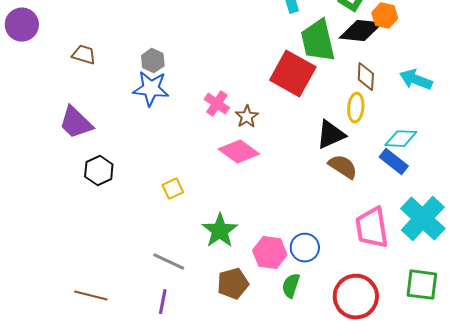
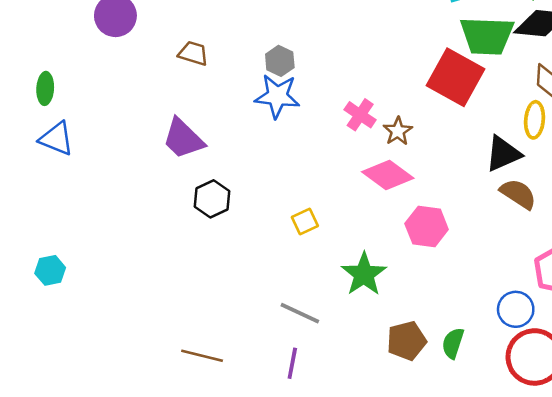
green trapezoid: (318, 41) -> (487, 36), turned -75
blue circle: (305, 248) -> (516, 309), moved
pink hexagon: (270, 253) -> (427, 226), moved
brown pentagon: (233, 284) -> (407, 341), moved

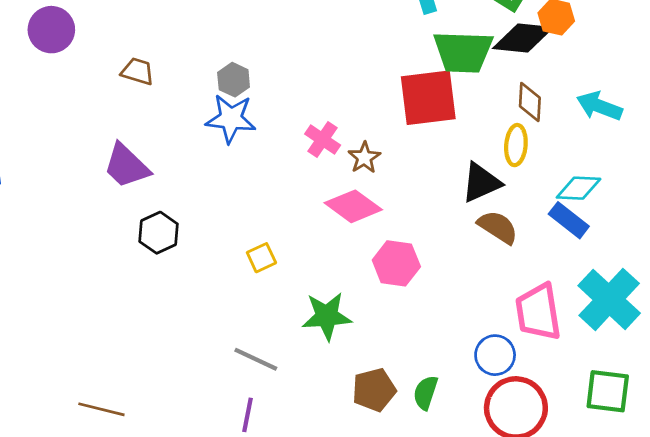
red square: (455, 77) -> (428, 98), turned -36
green star: (364, 274) -> (327, 316), turned 30
brown line: (202, 356) -> (101, 409), moved

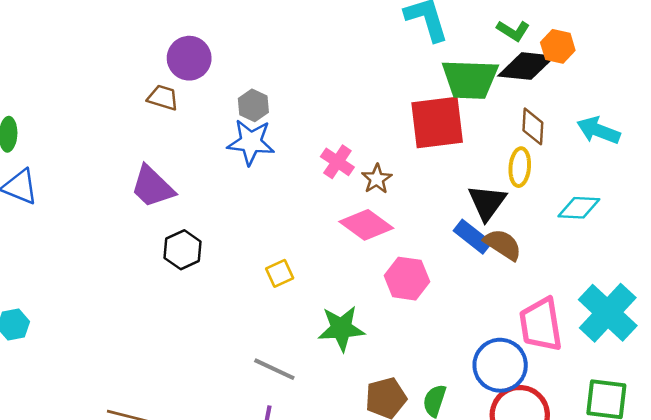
purple circle: (51, 30) -> (189, 58), moved
black triangle: (481, 183) -> (487, 203), turned -30
blue rectangle: (569, 220) -> (473, 237), moved
blue circle: (495, 355) -> (500, 365), size x1.4

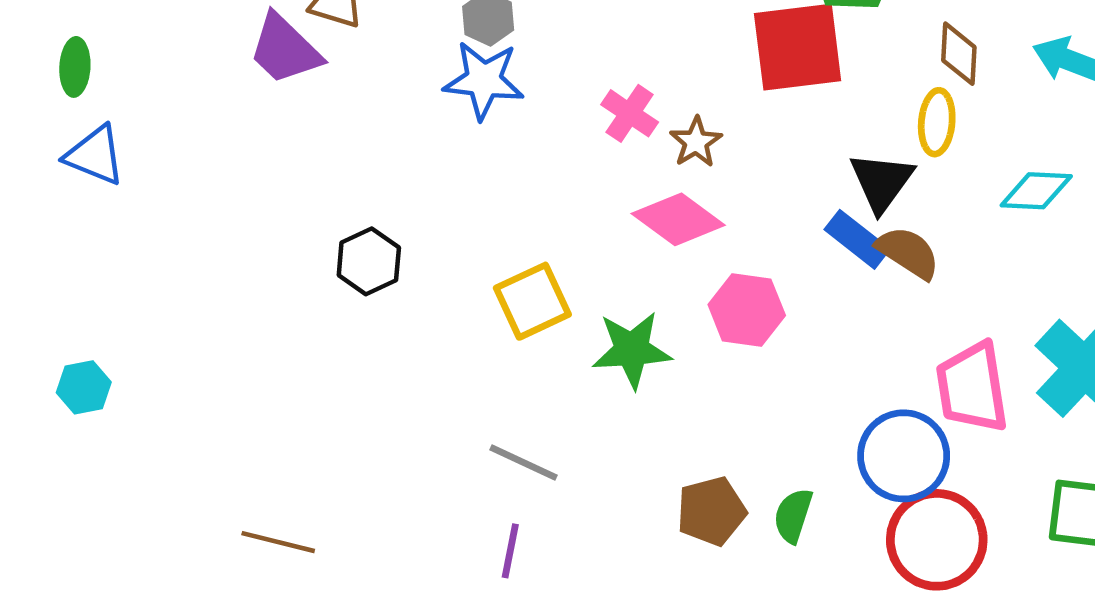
purple trapezoid: (152, 187) -> (285, 49), moved
yellow square: (280, 273) -> (532, 301), size x1.6
green star: (341, 328) -> (632, 350), moved

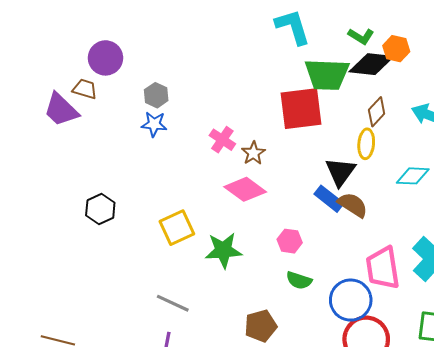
brown diamond: (959, 54) -> (377, 112), turned 40
blue star: (484, 80) -> (154, 124), size x0.7
pink hexagon: (747, 310) -> (290, 241), moved, size x0.7
green semicircle: (793, 516) -> (299, 280), moved, turned -90

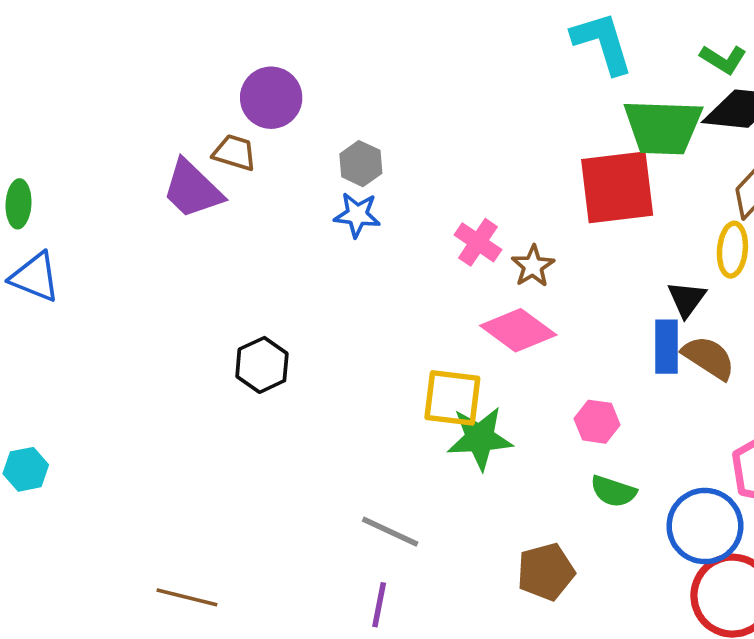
black triangle: (340, 172) -> (687, 299), size x0.7
blue rectangle: (329, 199) -> (667, 347), turned 52
yellow square: (177, 228) -> (452, 398), moved, turned 32

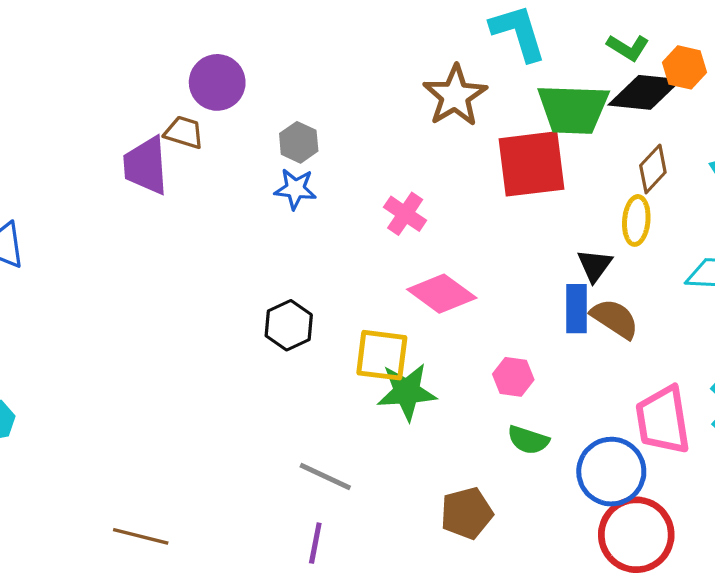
purple trapezoid: (192, 189) -> (146, 166), turned 42
brown star: (533, 266) -> (455, 96), moved, size x1.6
black hexagon: (262, 365) -> (289, 325), moved

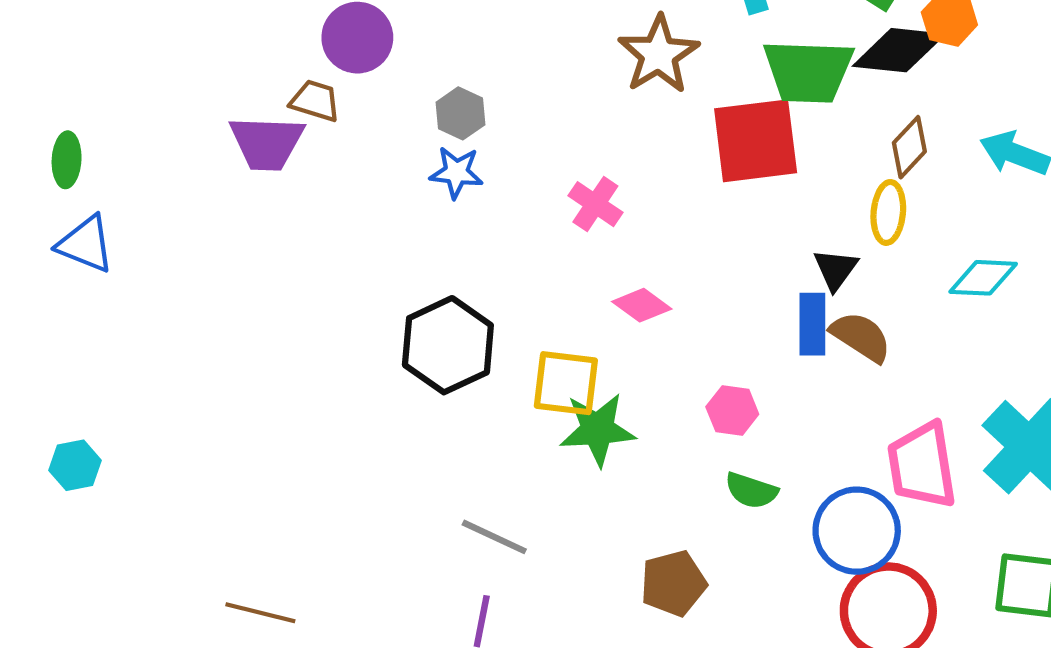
purple trapezoid: (146, 166) -> (267, 143), turned -84
pink diamond: (442, 294) -> (642, 305), size x0.7
black hexagon: (289, 325) -> (448, 345), size x1.5

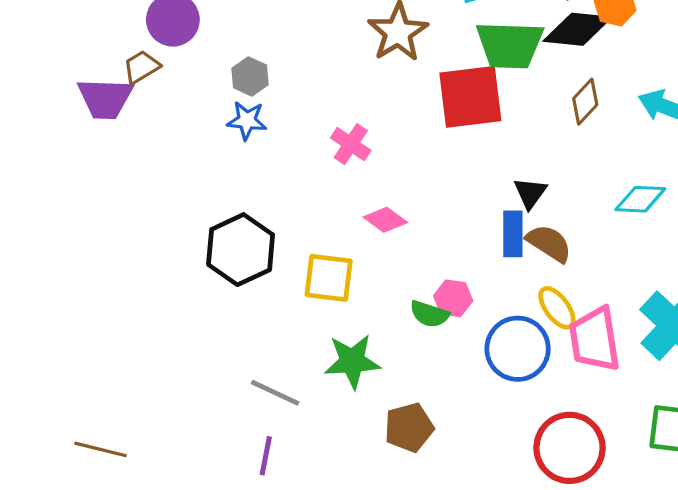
brown trapezoid: (315, 101) -> (141, 67), turned -48
yellow ellipse: (888, 212) -> (557, 308), moved, turned -42
green star: (598, 429) -> (352, 361), moved
green semicircle: (751, 491) -> (429, 314), moved
blue circle: (857, 531) -> (518, 349), moved

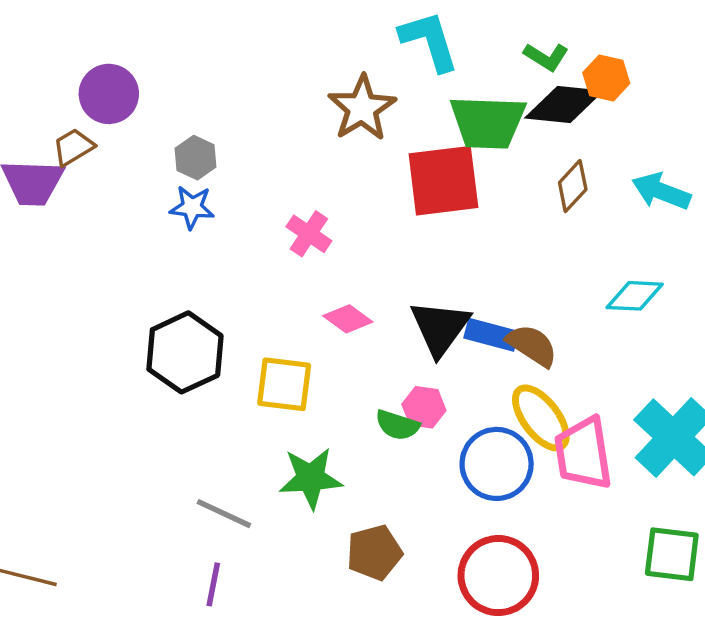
black triangle: (530, 193) -> (440, 328), moved, size x1.6
blue rectangle: (513, 234) -> (491, 335), turned -75
yellow ellipse: (557, 308) -> (541, 418), size x1.4
red circle: (570, 448) -> (498, 576), moved

